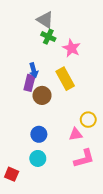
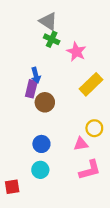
yellow rectangle: (65, 79) -> (91, 84), moved, turned 75
red square: (12, 174) -> (12, 187), turned -32

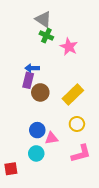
blue arrow: (36, 75) -> (32, 68), turned 104
yellow rectangle: (91, 84) -> (73, 95), moved
yellow circle: (94, 128) -> (77, 124), moved
pink triangle: (81, 144) -> (52, 138), moved

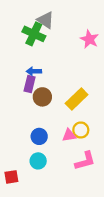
green cross: (46, 36) -> (34, 34), moved, size x1.5
pink star: (69, 47) -> (89, 39), moved
pink triangle: (52, 138) -> (69, 135), moved

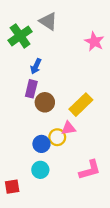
green cross: (34, 34) -> (20, 36), moved, turned 30
blue arrow: (34, 71) -> (36, 66), moved, turned -64
yellow circle: (81, 130) -> (57, 137), moved
pink triangle: (69, 135) -> (68, 128), moved

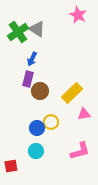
gray triangle: (48, 21) -> (37, 29), moved
pink star: (94, 42) -> (78, 15), moved
pink triangle: (68, 128) -> (84, 114), moved

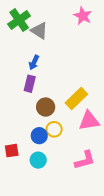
green cross: (18, 32) -> (19, 20), moved
brown circle: (40, 91) -> (46, 107), moved
pink triangle: (84, 114) -> (89, 121), size x1.5
red square: (11, 166) -> (12, 151), moved

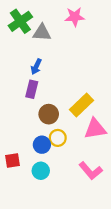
pink star: (83, 16) -> (75, 17), moved, turned -30
gray triangle: (39, 31) -> (42, 33), turned -30
pink L-shape: (85, 160) -> (91, 171), turned 65

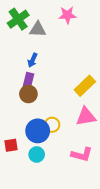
yellow rectangle: (82, 105) -> (85, 86), moved
brown circle: (49, 114) -> (28, 94), moved
blue circle: (42, 145) -> (38, 131), size x1.5
pink L-shape: (91, 171) -> (82, 154), turned -35

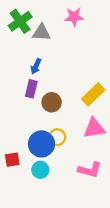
brown circle: (28, 94) -> (52, 102), moved

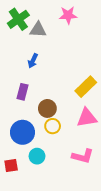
purple rectangle: (31, 89) -> (22, 92), moved
brown circle: (52, 102) -> (47, 108), moved
blue circle: (41, 144) -> (22, 132), moved
red square: (12, 160) -> (11, 165), moved

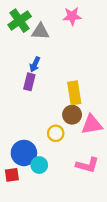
yellow rectangle: (86, 87) -> (74, 93), moved, turned -55
purple rectangle: (22, 92) -> (29, 82), moved
brown circle: (47, 108) -> (72, 115), moved
blue circle: (22, 132) -> (24, 153), moved

